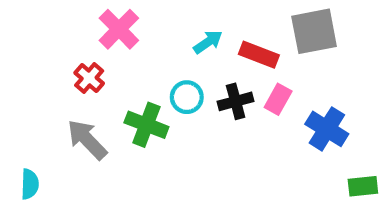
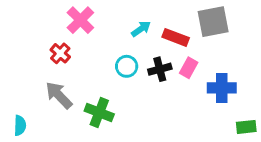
green cross: (146, 125) -> (99, 112), moved
blue cross: (327, 129) -> (222, 88), turned -32

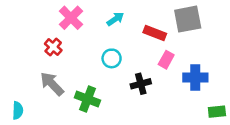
cyan arrow: (141, 29) -> (115, 19), moved
black cross: (160, 69) -> (141, 84), moved

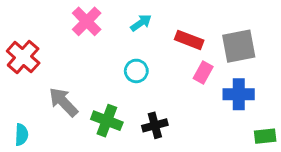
gray square: (188, 19) -> (239, 46), moved
red cross: (53, 47) -> (23, 57), moved, size x1.5
black cross: (141, 84) -> (155, 125), moved

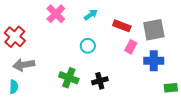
gray arrow: (63, 102) -> (24, 65), moved, turned -55

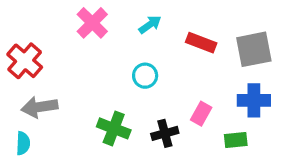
pink rectangle: (131, 47) -> (201, 114), moved
green rectangle: (171, 88) -> (236, 140), moved

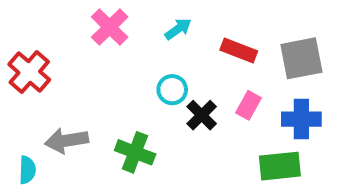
gray arrow: (39, 107) -> (66, 141), moved
pink rectangle: (201, 114) -> (249, 105), moved
black cross: (165, 133) -> (202, 115), moved, turned -30
green rectangle: (236, 140) -> (280, 166), size x1.5

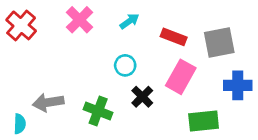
red cross: (29, 72) -> (21, 25), moved
pink rectangle: (249, 105) -> (181, 77), size x1.6
black cross: (202, 115) -> (142, 97), moved
blue cross: (301, 119) -> (238, 85), moved

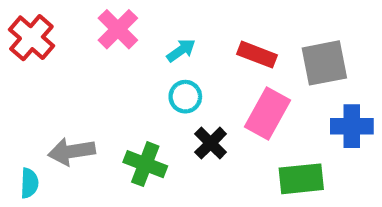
cyan arrow: (129, 21) -> (181, 50), moved

